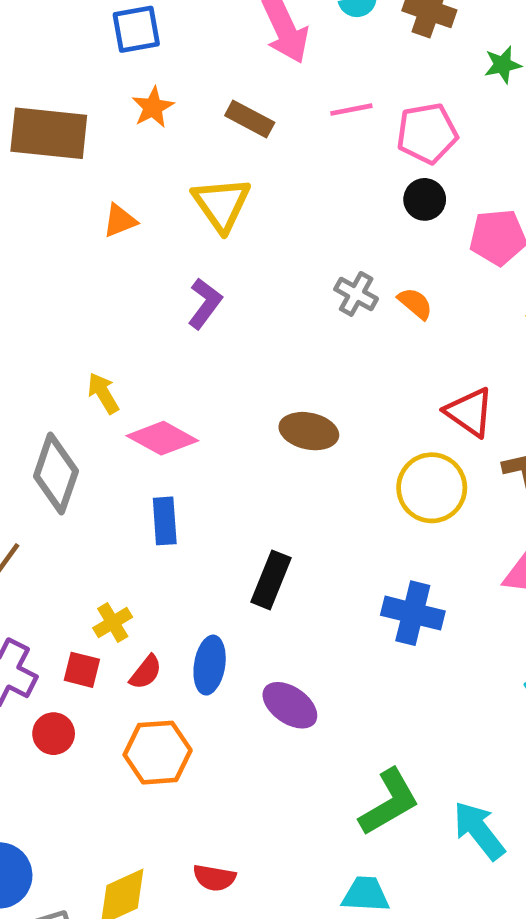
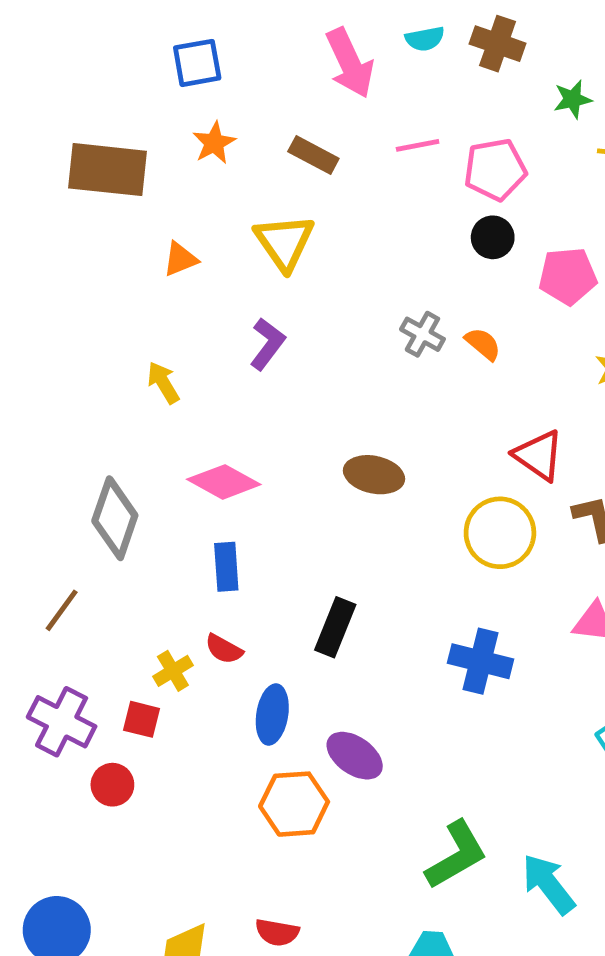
yellow arrow: (103, 393) -> (163, 383), moved
red semicircle: (146, 672) -> (224, 649), moved, turned 81
orange hexagon: (158, 753) -> (294, 804), moved

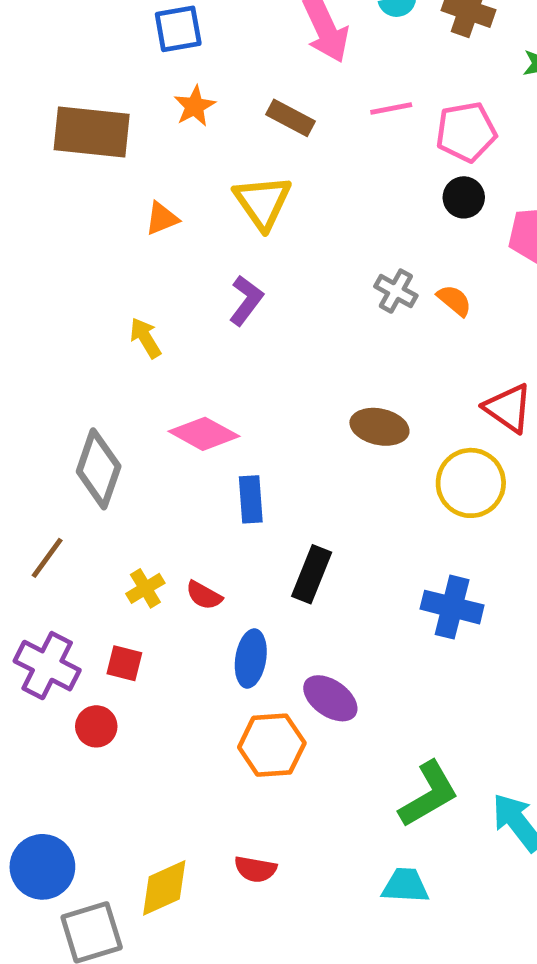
brown ellipse: (374, 475) -> (379, 427), moved
blue rectangle: (226, 567) -> (251, 499), moved
yellow cross: (173, 671) -> (145, 588), moved

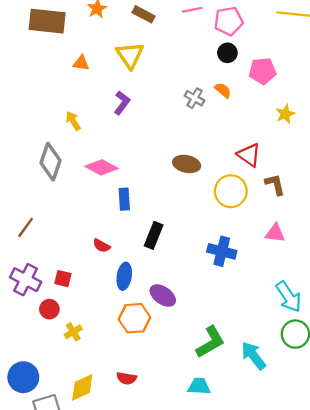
orange triangle: (162, 218) -> (81, 63), turned 30
orange semicircle: (454, 300) -> (223, 90), moved
gray diamond: (99, 469) -> (51, 162), moved
yellow cross: (145, 588) -> (73, 332), moved

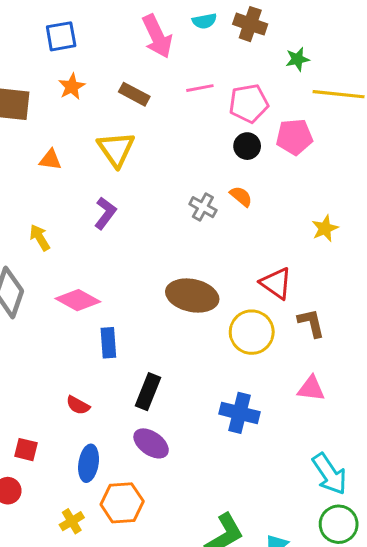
pink pentagon: (263, 71) -> (294, 137), moved
brown ellipse: (187, 164) -> (192, 296), size x1.4
blue ellipse: (124, 276) -> (89, 463), moved
purple ellipse: (163, 296) -> (151, 443), moved
yellow cross: (73, 332) -> (72, 521), moved

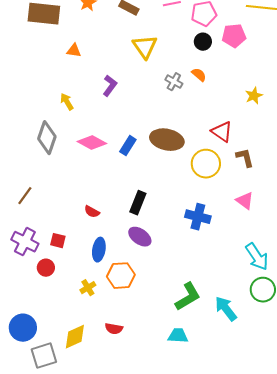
yellow triangle: (116, 149) -> (145, 47), moved
blue rectangle: (108, 343) -> (128, 146), moved, turned 36
pink triangle: (311, 389) -> (245, 201), turned 30

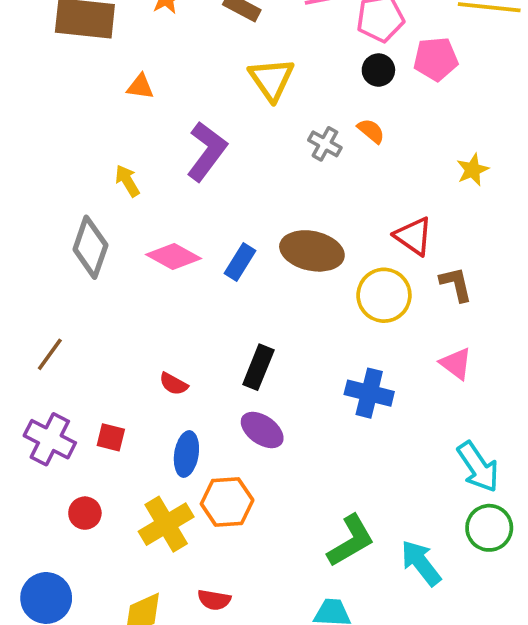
purple L-shape: (110, 86) -> (207, 151), size x1.5
red circle: (46, 268) -> (85, 513), moved
yellow cross: (88, 288) -> (166, 524), size x1.8

